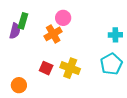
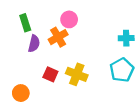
green rectangle: (23, 21) -> (25, 23), turned -35
purple semicircle: (15, 31) -> (34, 44), moved

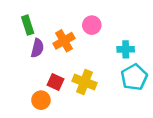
pink circle: (69, 19) -> (92, 25), moved
cyan cross: (126, 38) -> (126, 49), moved
orange circle: (21, 93) -> (41, 100), moved

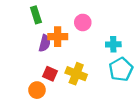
green rectangle: (28, 25) -> (36, 15), moved
orange cross: (64, 41) -> (58, 37), turned 30
purple semicircle: (37, 48) -> (45, 43), moved

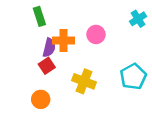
pink circle: (83, 22) -> (96, 34), moved
cyan cross: (113, 44) -> (138, 19), moved, turned -32
red square: (50, 74) -> (47, 66), moved, turned 32

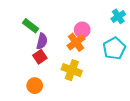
green rectangle: (39, 16) -> (31, 26), moved, turned -35
orange cross: (64, 40) -> (76, 42), moved, turned -36
cyan pentagon: (133, 77) -> (114, 48), moved

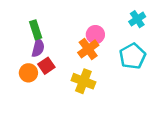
green rectangle: (31, 26) -> (36, 30), turned 35
purple semicircle: (42, 41) -> (38, 48), moved
orange circle: (35, 86) -> (28, 73), moved

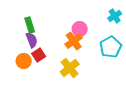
purple semicircle: (38, 48) -> (32, 40), turned -35
yellow cross: (83, 81) -> (70, 68), turned 30

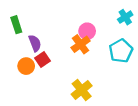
green rectangle: (30, 25) -> (16, 25), moved
yellow cross: (70, 68) -> (82, 90), moved

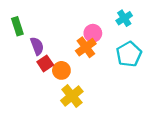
cyan cross: (125, 17) -> (124, 18), moved
orange circle: (26, 66) -> (61, 70), moved
yellow cross: (82, 90) -> (72, 96), moved

